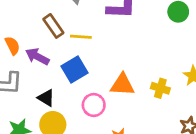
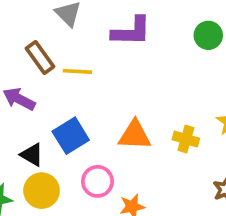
blue square: (74, 69) -> (71, 136), moved
pink circle: (94, 105) -> (98, 181), moved

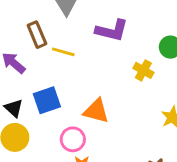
yellow cross: (186, 139) -> (143, 70), moved
pink circle: (98, 181) -> (73, 139), moved

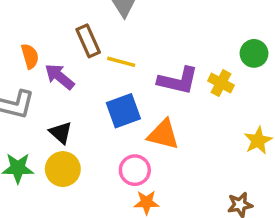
purple L-shape: (112, 30) -> (178, 81), moved
blue square: (47, 100) -> (123, 111), moved

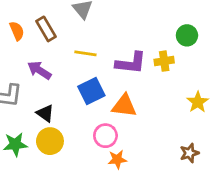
brown rectangle: (88, 41) -> (46, 29), moved
orange semicircle: (30, 56) -> (17, 31), moved
yellow cross: (221, 83) -> (164, 61), turned -30

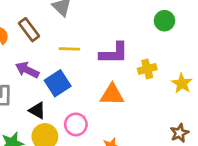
yellow cross: (164, 61) -> (147, 69), moved
blue square: (91, 91) -> (58, 83), moved
pink circle: (105, 136) -> (76, 124), moved

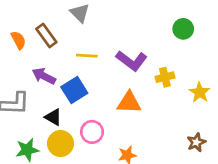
purple L-shape: (114, 53) -> (132, 61), turned 36

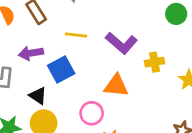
purple arrow: (44, 76) -> (31, 53), turned -40
pink circle: (92, 132) -> (92, 113), moved

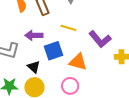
orange triangle: (116, 86) -> (78, 62), moved

